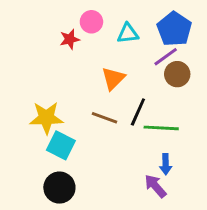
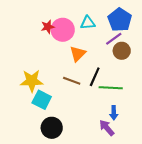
pink circle: (91, 22) -> (63, 30), moved, size x1.5
black circle: (59, 188) -> (52, 128), moved

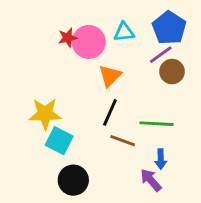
black line: (95, 77) -> (110, 112), moved
brown line: (72, 81) -> (123, 141), moved

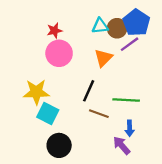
pink circle: (89, 42) -> (59, 53), moved
brown circle: (172, 72) -> (117, 28), moved
orange triangle: (110, 76) -> (103, 58), moved

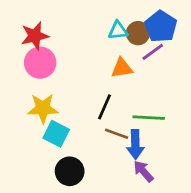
red star: (54, 31) -> (35, 36), moved, size x1.5
pink circle: (59, 53) -> (40, 63), moved
orange triangle: (103, 58) -> (122, 68), turned 36
blue arrow: (130, 128) -> (135, 144), moved, size x1.5

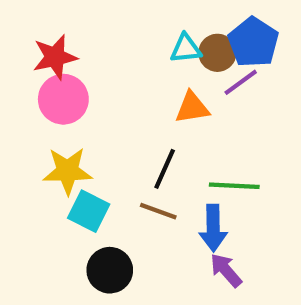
brown line: (117, 134) -> (158, 211), moved

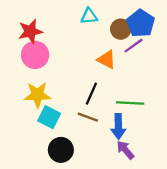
cyan triangle: (186, 49) -> (89, 16), moved
orange triangle: (192, 108) -> (107, 60), turned 36

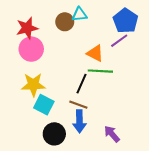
brown circle: (121, 29) -> (65, 22), moved
green line: (130, 103) -> (100, 71), moved
blue arrow: (118, 126) -> (79, 121), moved

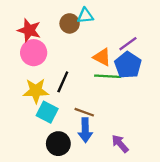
blue pentagon: (126, 21) -> (128, 65), moved
red star: (27, 28) -> (29, 30), turned 30
black line: (82, 84) -> (63, 82), moved

